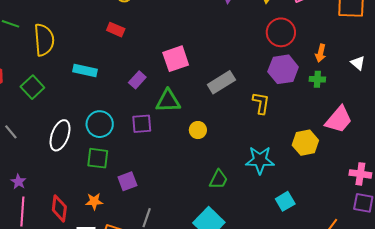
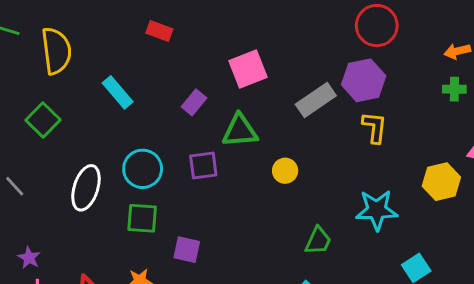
red circle: (281, 32) -> (377, 26), moved
orange arrow: (321, 53) -> (457, 51), turned 66
purple hexagon: (283, 69) -> (364, 80), moved
cyan rectangle: (85, 71) -> (118, 92), turned 40
purple square: (127, 181) -> (187, 250), turned 36

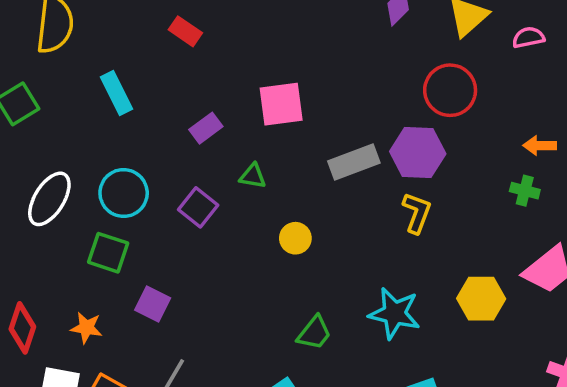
green triangle: (240, 131) -> (253, 176), size x0.6
purple square: (203, 166) -> (198, 207), turned 32

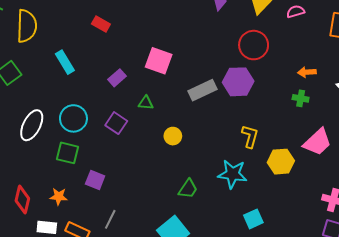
pink square: (281, 104) -> (159, 61), turned 32
yellow L-shape: (417, 213) -> (250, 136), moved

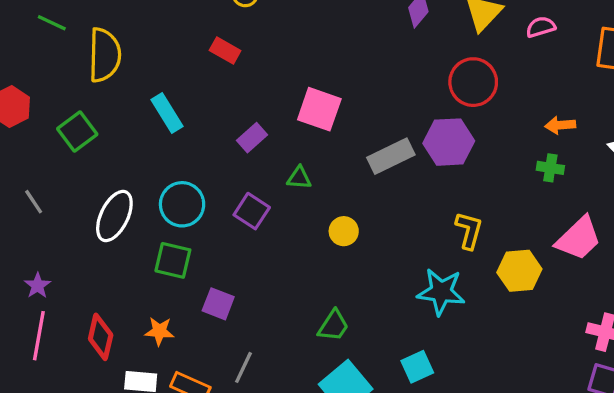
green trapezoid: (188, 189) -> (333, 326), moved
cyan square: (253, 219) -> (417, 367), moved

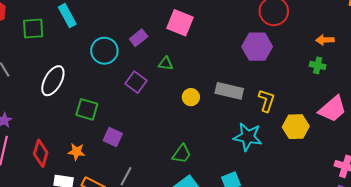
cyan rectangle: (167, 113) -> (67, 16), moved
green square: (77, 131) -> (33, 28), turned 30
gray rectangle: (391, 156) -> (229, 91), moved, turned 36
cyan circle: (182, 204) -> (104, 51), moved

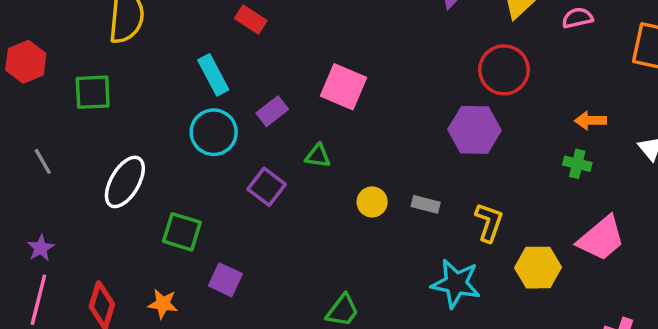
cyan rectangle: (67, 16) -> (213, 75), moved
gray rectangle: (229, 91) -> (426, 204), size x0.6
yellow circle: (191, 97) -> (372, 202), moved

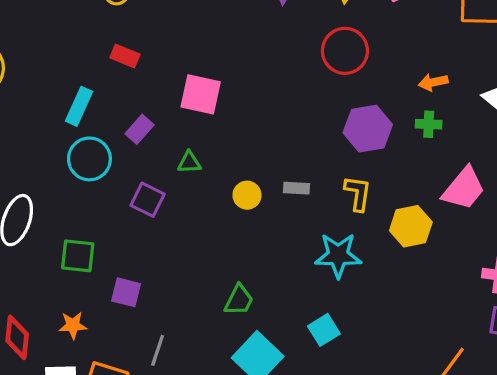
red rectangle: (251, 19) -> (125, 56), moved
cyan rectangle: (213, 75) -> (79, 106), turned 63
purple hexagon: (475, 130) -> (368, 129), moved

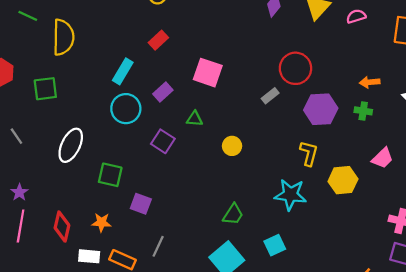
red circle: (345, 51) -> (295, 68), moved
red rectangle: (125, 56) -> (158, 40), turned -72
gray rectangle: (297, 188) -> (270, 96), moved, turned -48
pink trapezoid: (464, 189) -> (383, 158), size x0.7
green trapezoid: (239, 300) -> (233, 214), moved

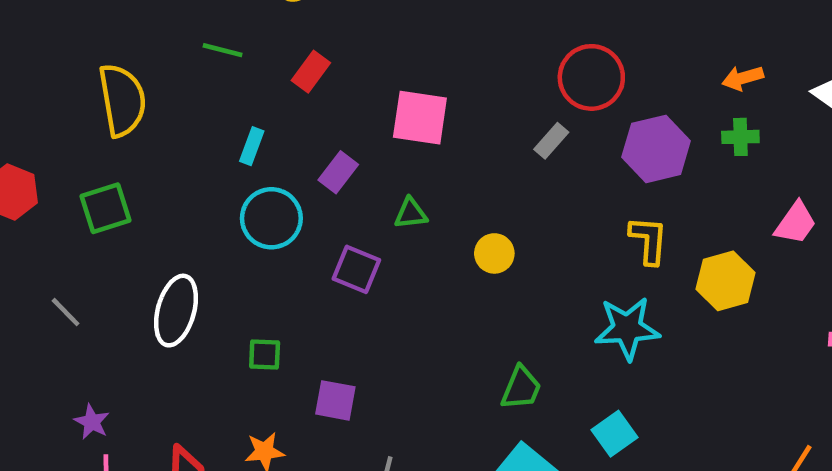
green line: (28, 16) -> (223, 50), moved
cyan rectangle: (123, 71) -> (252, 146), size x0.7
green square: (110, 175) -> (265, 354), size x0.7

